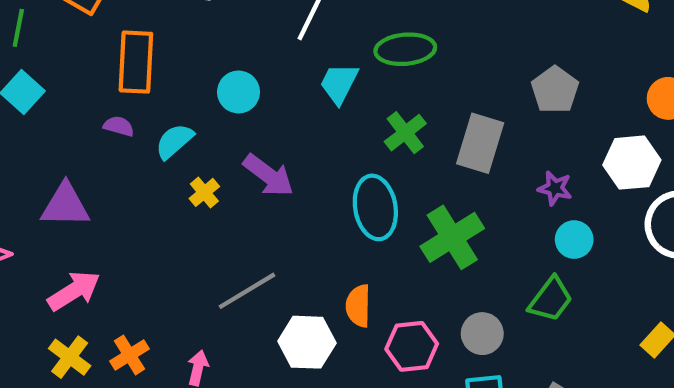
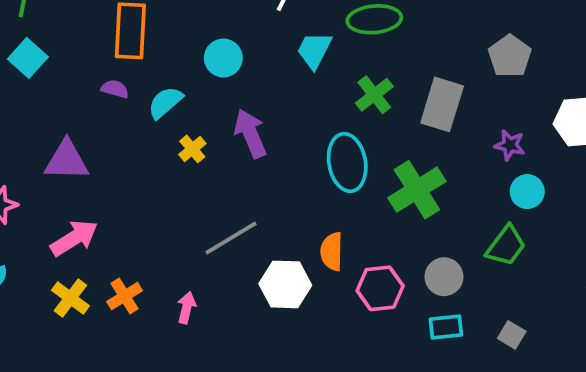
purple arrow: (268, 175) -> (250, 133), turned -150

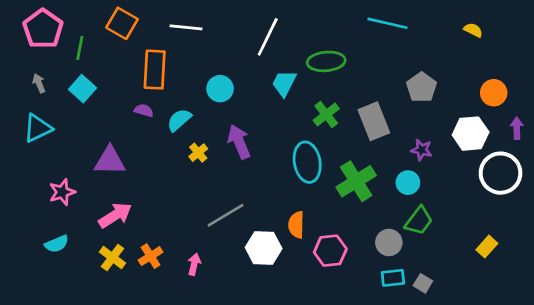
gray rectangle: (442, 104) -> (374, 121), turned -39
cyan circle: (527, 192) -> (408, 183), moved
gray circle: (444, 277) -> (389, 242), moved
cyan rectangle: (446, 327) -> (393, 278), moved

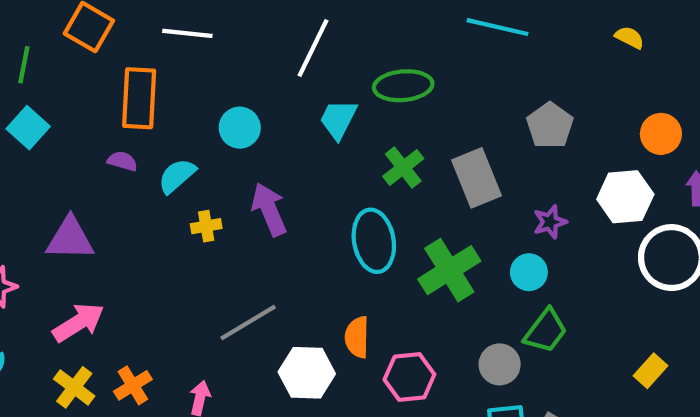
purple star: (422, 150) -> (550, 222), turned -30
yellow cross: (198, 153) -> (206, 226), turned 30

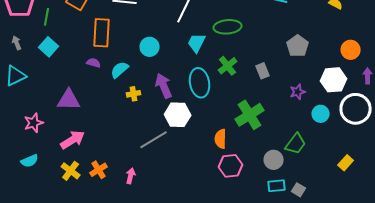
gray rectangle: (477, 178) -> (263, 71), size x0.6
cyan ellipse: (374, 241) -> (200, 83), moved
cyan circle: (529, 272) -> (321, 114), moved
orange semicircle: (357, 337) -> (221, 139), moved
white hexagon: (307, 373) -> (178, 115), moved

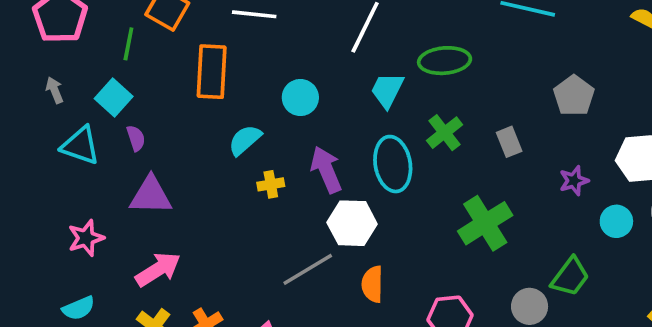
green line: (47, 17) -> (128, 44), moved
purple semicircle: (94, 63) -> (136, 138), moved, turned 56
cyan triangle: (16, 76) -> (80, 146), moved, turned 45
orange semicircle: (221, 139) -> (372, 284), moved

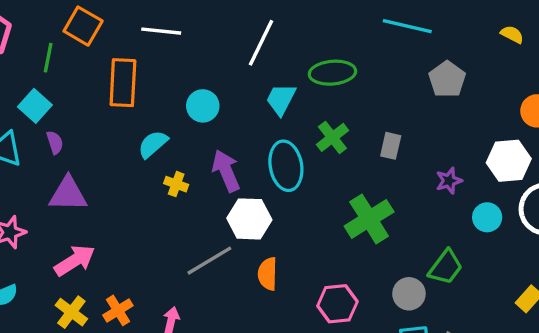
gray pentagon: (574, 96) -> (447, 79), moved
gray rectangle: (509, 142) -> (391, 146), turned 35
yellow cross: (271, 184) -> (176, 184), turned 30

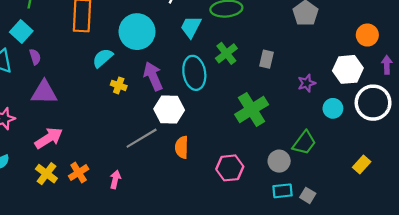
cyan circle: (203, 106) -> (137, 32), size x1.6

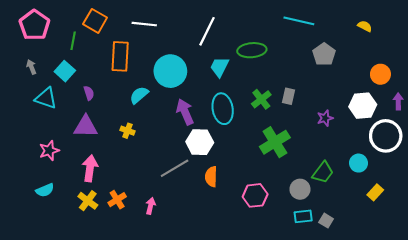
green cross: (226, 53) -> (261, 99), moved
purple semicircle: (35, 57) -> (89, 93), moved
yellow cross: (119, 85) -> (128, 131), moved
cyan circle: (333, 108) -> (359, 163), moved
pink arrow: (49, 138) -> (90, 168), turned -50

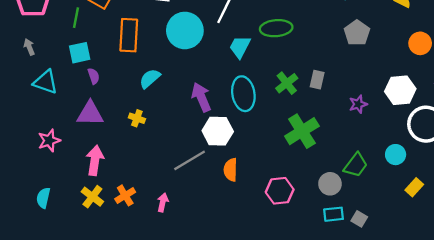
cyan square: (65, 71) -> (80, 53), moved, turned 36
cyan circle: (170, 71) -> (185, 30), moved
orange circle: (380, 74) -> (420, 43), moved
cyan semicircle: (45, 190) -> (43, 198), moved, turned 126

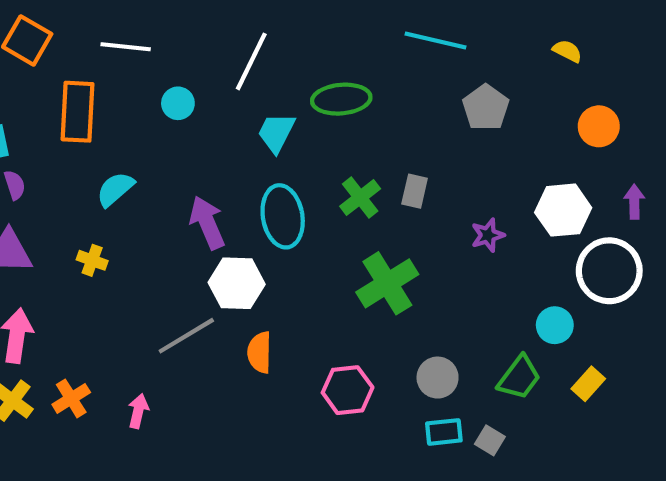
cyan circle: (185, 30) -> (178, 103), size x0.5
green trapezoid: (356, 165) -> (519, 378), moved

